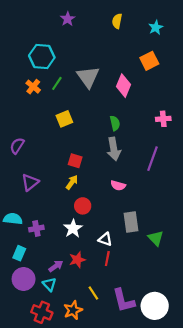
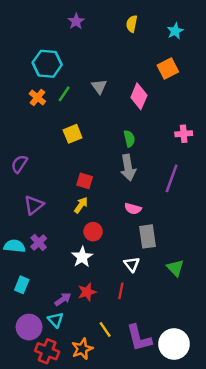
gray triangle: (88, 77) -> (99, 87), size x0.6
gray rectangle: (131, 222) -> (147, 236), moved
purple cross: (36, 228) -> (39, 242), moved, turned -32
white triangle: (105, 239) -> (132, 264), moved, turned 32
purple circle: (24, 279) -> (29, 327), moved

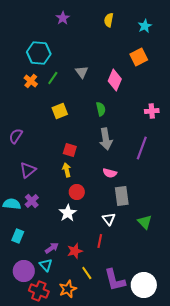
green semicircle: (129, 139) -> (101, 109), moved
yellow arrow: (81, 205) -> (67, 170), turned -48
red star: (87, 292) -> (75, 251), moved

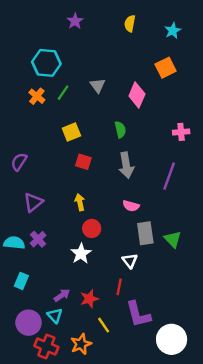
red square: (70, 150) -> (83, 162), moved
green triangle: (145, 222) -> (173, 239), moved
purple L-shape: (115, 280) -> (138, 314), moved

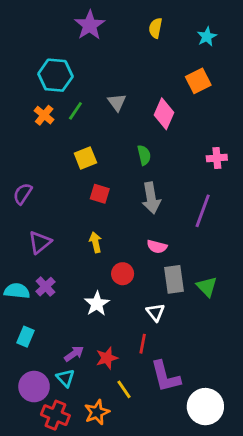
purple star: (75, 21) -> (90, 25), size x1.5
red circle: (92, 228) -> (123, 274), moved

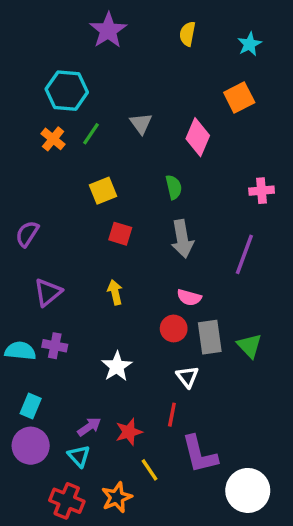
red circle: (123, 274) -> (174, 328), moved
purple cross: (45, 287) -> (55, 346), turned -36
purple circle: (34, 387) -> (31, 446), moved

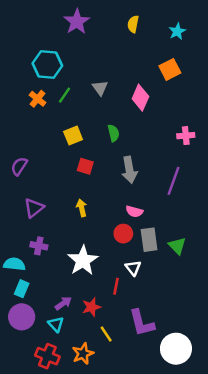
green semicircle: (174, 187) -> (114, 133), moved
cyan semicircle: (20, 351) -> (14, 264), moved
white star: (117, 366) -> (83, 260), size x1.4
red line: (172, 415) -> (116, 286), moved

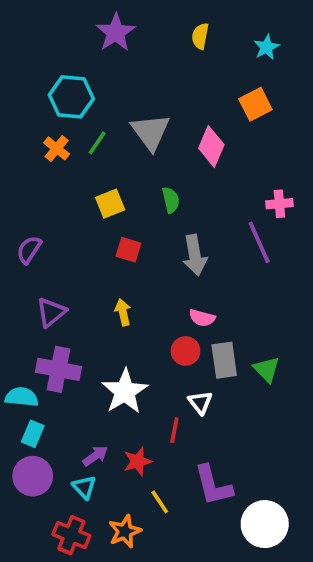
gray triangle: (100, 88) -> (151, 132), size x1.6
purple line: (174, 181) -> (259, 242), moved, turned -44
purple cross: (39, 246) -> (58, 369), size x1.6

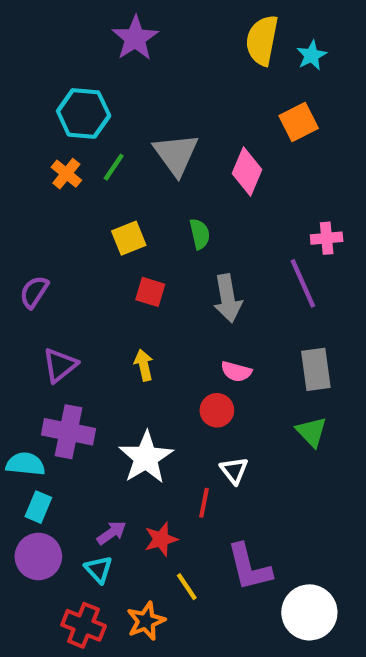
yellow semicircle: (200, 36) -> (262, 40), moved, size x1.6
gray rectangle: (224, 360) -> (316, 369), moved

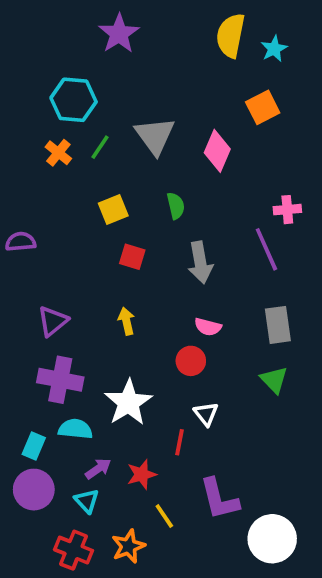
purple semicircle: (34, 292) -> (21, 242), moved, turned 52
cyan semicircle: (25, 464) -> (75, 429), moved

